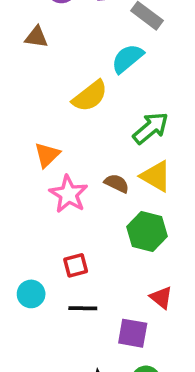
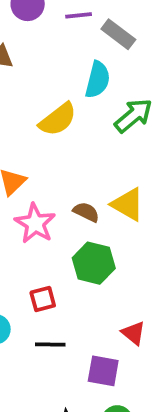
cyan semicircle: (127, 59) -> (98, 80), turned 144
green arrow: (151, 128) -> (133, 116), moved
green hexagon: (147, 232) -> (94, 263), moved

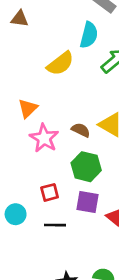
purple square: (103, 371) -> (88, 202), moved

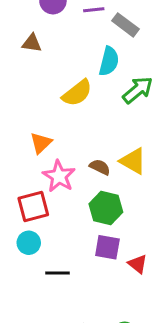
red square: (50, 192) -> (33, 206), moved, size x1.5
cyan circle: (16, 214) -> (29, 243), moved
black line: (55, 225) -> (57, 273), moved

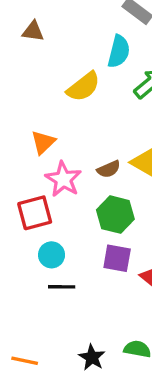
brown semicircle: (100, 167) -> (109, 169), turned 130
cyan circle: (29, 243) -> (52, 255), moved

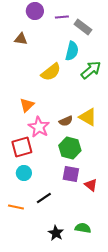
cyan circle: (52, 255) -> (24, 173), moved
black line: (62, 287) -> (44, 198), moved, turned -35
orange line: (25, 361) -> (16, 207), moved

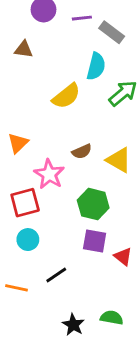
orange triangle: (27, 105) -> (18, 143), moved
brown semicircle: (66, 121) -> (82, 152), moved

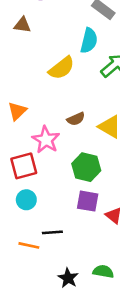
black line: (56, 275) -> (52, 232), turned 30
orange line: (17, 288) -> (29, 245), moved

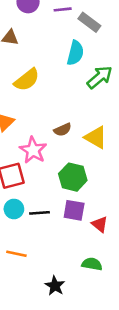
yellow semicircle: (62, 68) -> (27, 80), moved
black line: (52, 232) -> (40, 213), moved
green semicircle: (103, 272) -> (92, 264), moved

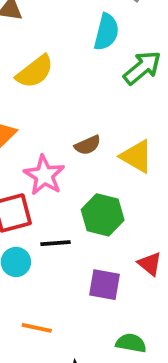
purple square: (74, 210) -> (105, 285), moved
black line: (40, 213) -> (56, 243), moved
red triangle: (100, 224) -> (150, 264), moved
orange line: (16, 254) -> (37, 328), moved

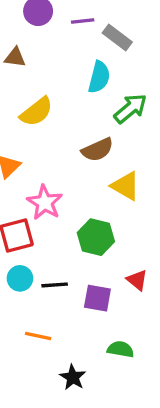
brown semicircle: (88, 145) -> (97, 150), moved, size x1.4
black line: (56, 243) -> (55, 285), moved

